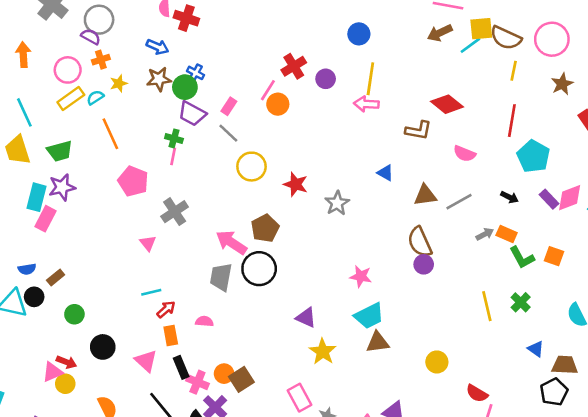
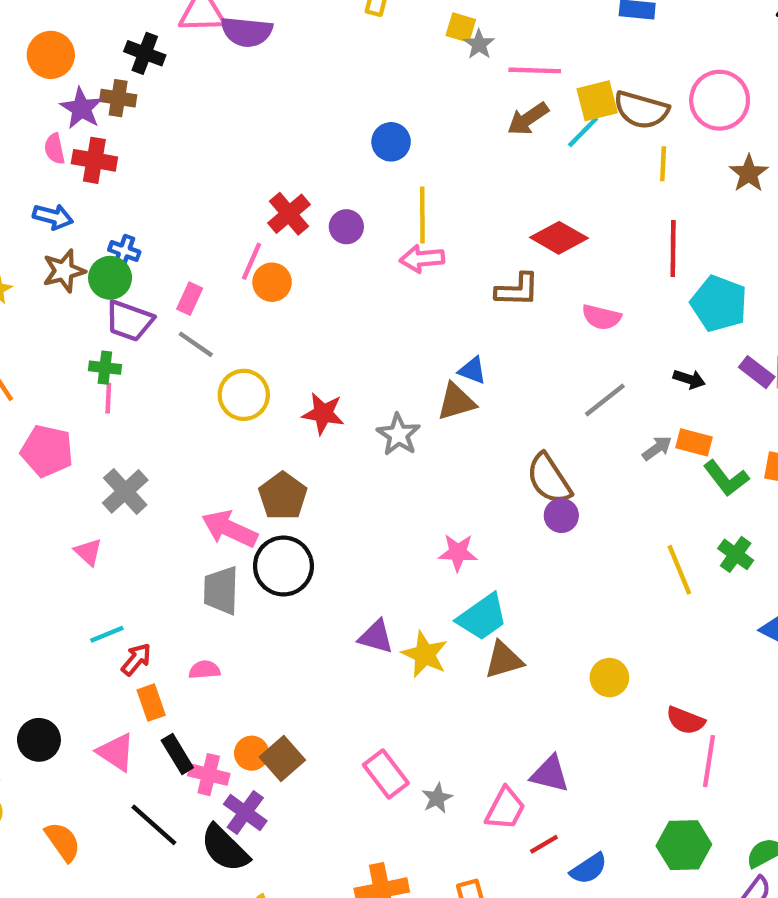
brown triangle: (425, 195) -> (456, 402), moved
yellow star: (323, 352) -> (425, 654), moved

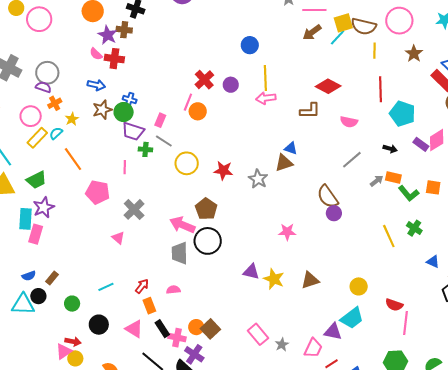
pink semicircle: (55, 149) -> (96, 54), turned -32
green cross: (105, 368) -> (145, 149), moved
cyan trapezoid: (482, 617) -> (352, 318), moved
cyan line: (107, 634) -> (106, 287), moved

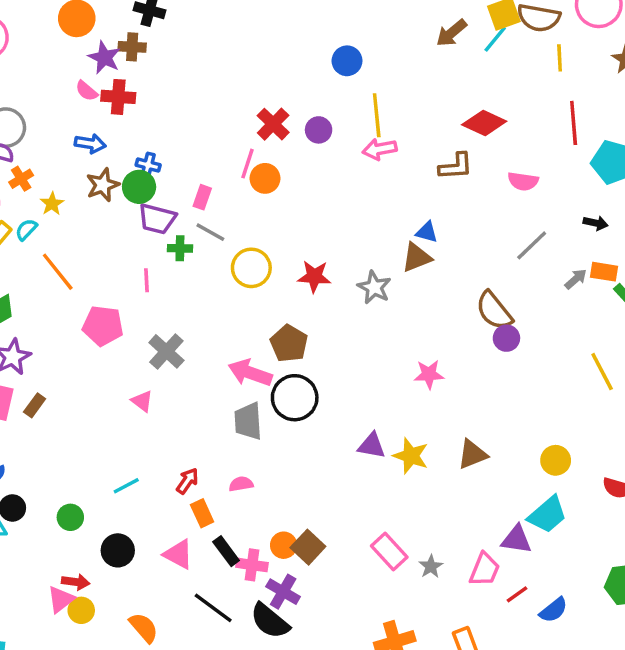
brown rectangle: (52, 278) -> (35, 405), moved

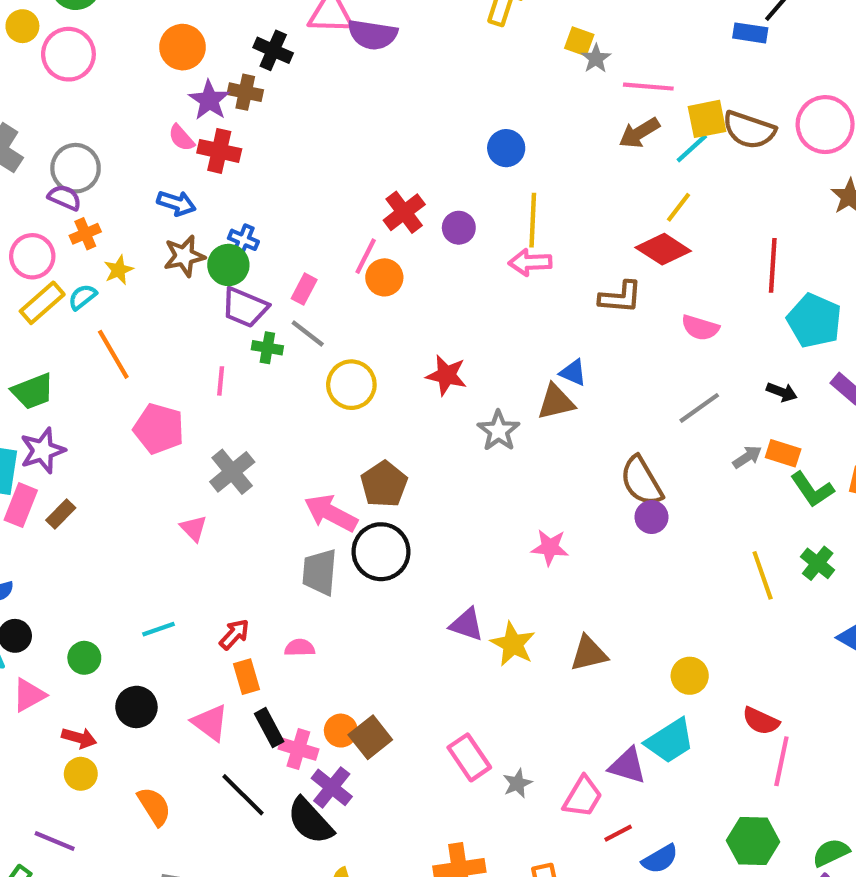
yellow line: (560, 58) -> (678, 207), moved, turned 32
red star: (314, 277) -> (446, 375), moved
pink triangle: (61, 599) -> (29, 695), moved

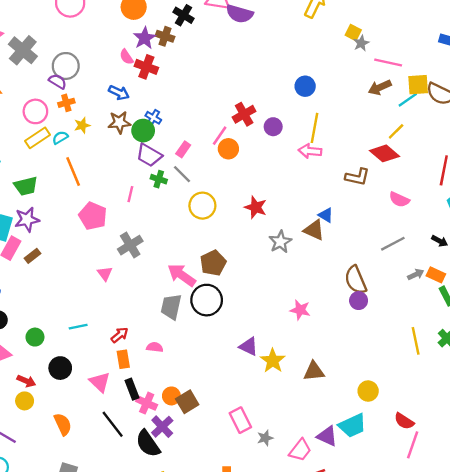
brown triangle: (556, 402) -> (314, 230), turned 30

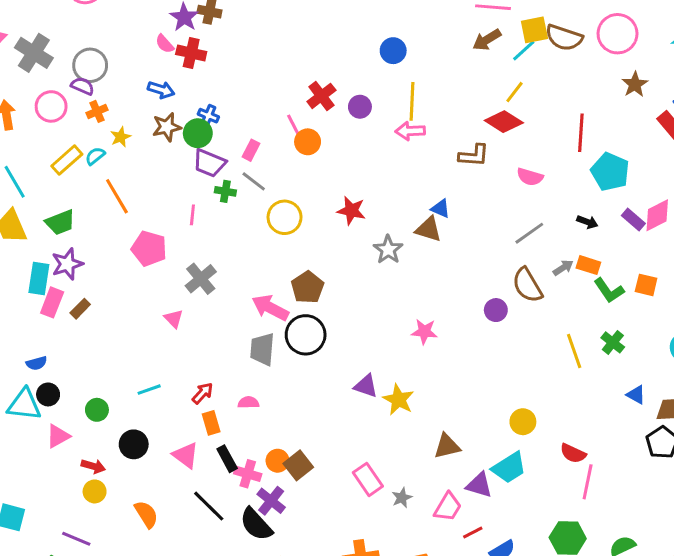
pink circle: (35, 111) -> (51, 106), moved
pink line: (220, 136) -> (294, 127), turned -54
brown semicircle: (356, 280) -> (527, 285), moved
brown triangle: (314, 371) -> (447, 446), moved

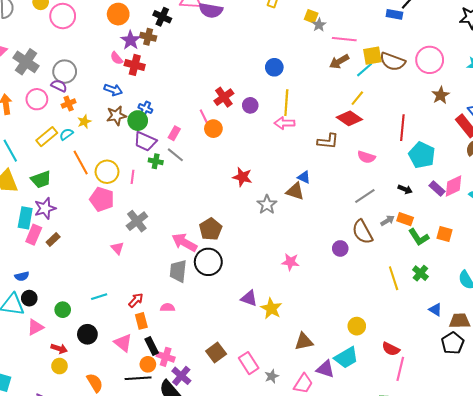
yellow circle: (285, 217) -> (107, 172), moved
orange circle: (278, 461) -> (148, 364), moved
brown square: (298, 465) -> (216, 353), moved
black line: (209, 506) -> (138, 378), turned -50

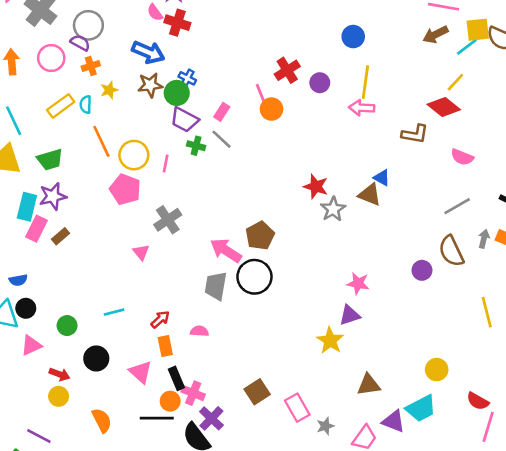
blue arrow: (113, 90) -> (148, 52), size x1.4
cyan semicircle: (66, 134) -> (86, 105), turned -56
red star: (242, 177) -> (316, 187), moved
gray arrow: (388, 221) -> (484, 239), turned -48
purple triangle: (249, 298) -> (350, 315), moved, turned -42

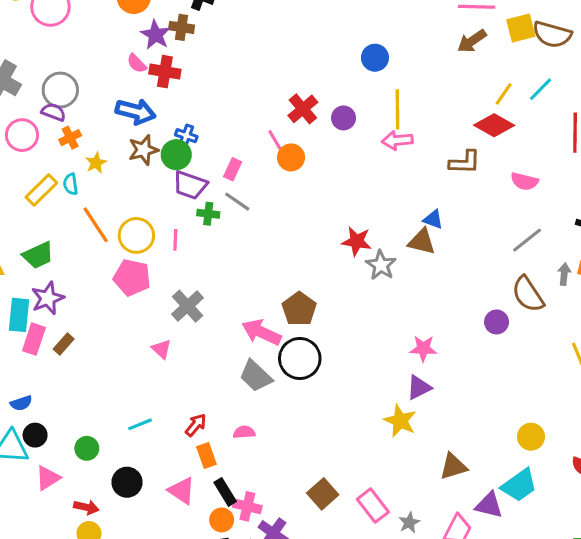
cyan line: (467, 47) -> (541, 89), moved
gray trapezoid: (216, 286) -> (256, 376), turned -48

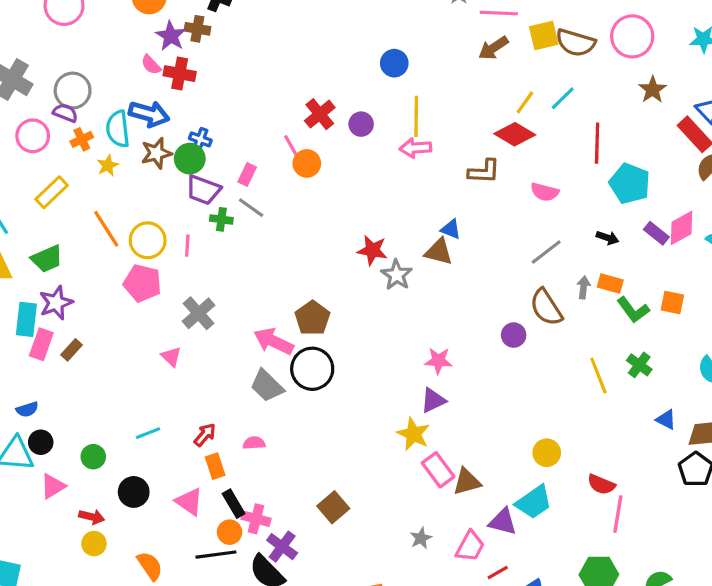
cyan semicircle: (71, 184) -> (118, 129), moved, size x1.6
pink rectangle: (373, 506) -> (438, 470), moved

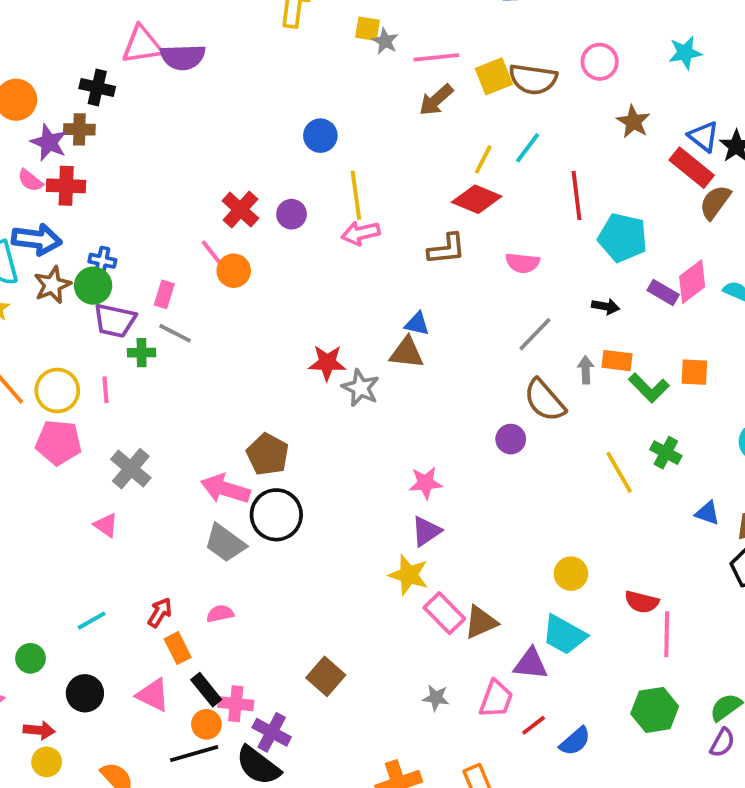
pink circle: (632, 36) -> (600, 62), size x0.7
cyan trapezoid: (534, 502) -> (564, 635), turned 72
gray star: (421, 538) -> (436, 698), turned -30

